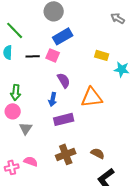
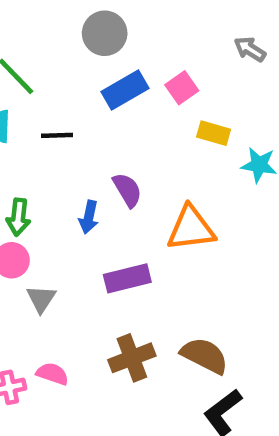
pink square: (53, 55) -> (182, 88), moved, turned 32
blue arrow: (53, 99) -> (89, 217), moved
brown semicircle: (98, 153) -> (205, 356), size x1.5

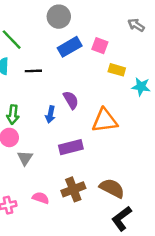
pink square: (182, 88) -> (100, 46), turned -35
pink semicircle: (52, 374) -> (41, 198), moved

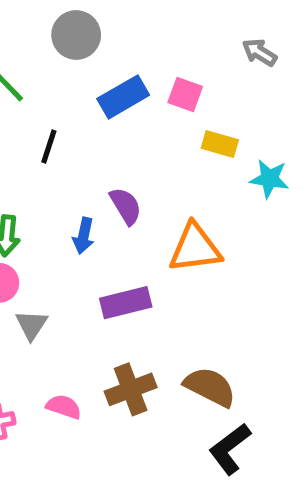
gray circle: (59, 17) -> (76, 35), moved
black line: (33, 71) -> (49, 147), turned -70

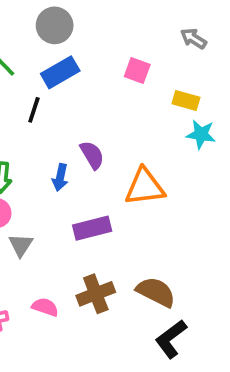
blue rectangle: (123, 97) -> (60, 72), moved
yellow rectangle: (220, 144) -> (186, 100), moved

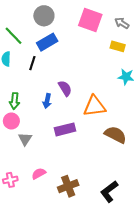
pink square: (137, 70) -> (90, 20), moved, size x1.6
yellow rectangle: (186, 100) -> (118, 46), moved
brown semicircle: (156, 292) -> (116, 135), moved
brown cross: (96, 294) -> (68, 186), moved
pink semicircle: (45, 307) -> (39, 174), turned -48

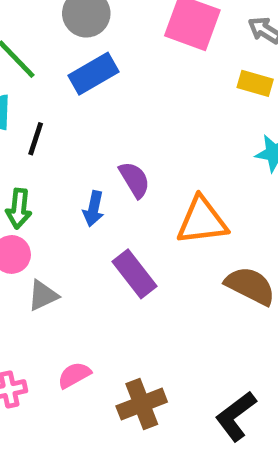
black line: (32, 63) -> (36, 139), moved
purple rectangle: (65, 129) -> (134, 274), turned 66
gray triangle: (25, 139) -> (43, 295), turned 32

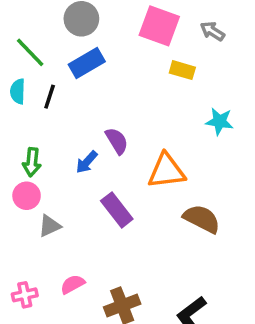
yellow rectangle: (255, 83) -> (182, 70), moved
black line: (36, 139) -> (50, 97), moved
blue arrow: (93, 209) -> (87, 162), turned 30

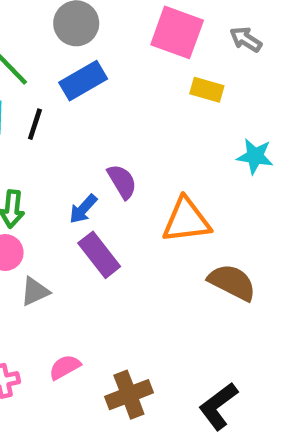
purple rectangle: (117, 210) -> (99, 255), moved

